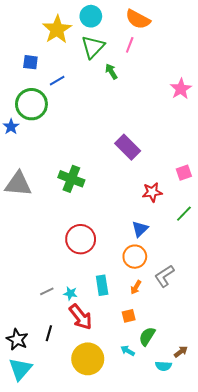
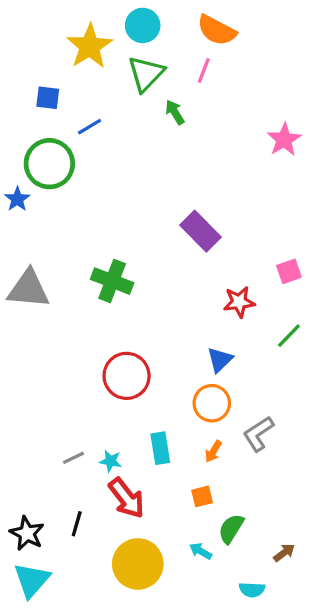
cyan semicircle: (163, 366) -> (252, 590), moved

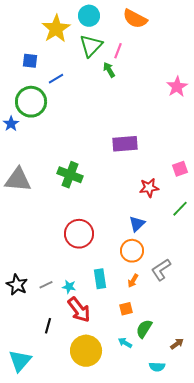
pink line: (204, 70) -> (118, 51), moved
purple rectangle: (201, 231) -> (125, 144), turned -50
black star: (27, 533) -> (17, 285), moved

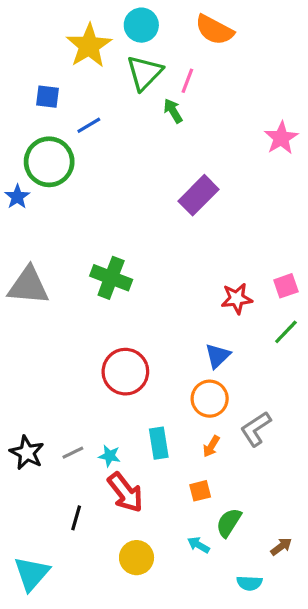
purple rectangle: (125, 144) -> (199, 195), moved, turned -40
pink square: (180, 169) -> (286, 286), moved
yellow circle: (86, 351) -> (137, 558), size x0.7

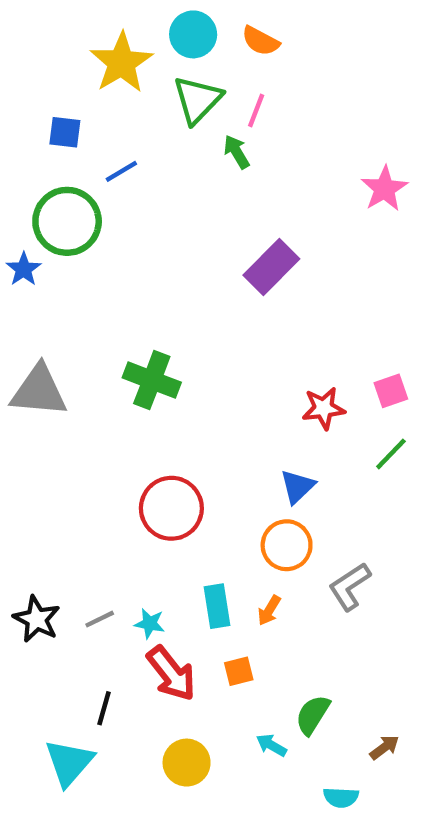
orange semicircle: (214, 30) -> (260, 41), moved, size x0.7
orange arrow: (211, 446) -> (269, 610), moved
orange square: (200, 491) -> (239, 671), moved
cyan triangle: (32, 574) -> (69, 763), moved

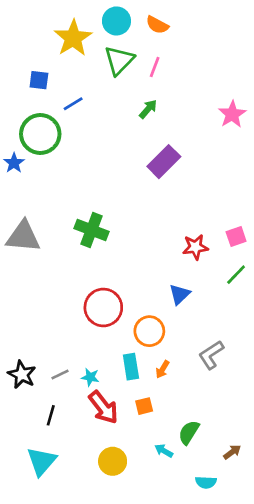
green arrow: (237, 152) -> (148, 109), moved, turned 72
orange circle: (287, 545) -> (149, 331), moved
black line: (104, 708) -> (51, 415), moved

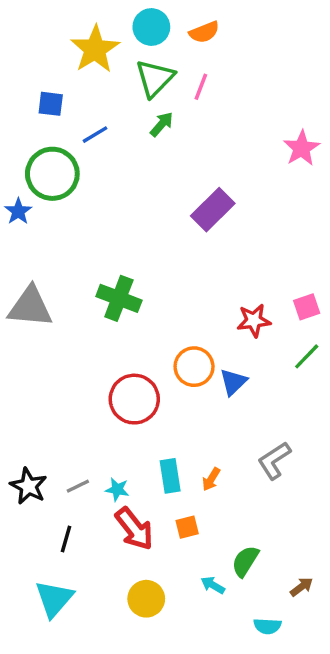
orange semicircle: (157, 25) -> (204, 32), turned -50
green arrow: (148, 109) -> (162, 124), moved
orange circle: (149, 331) -> (194, 367), moved

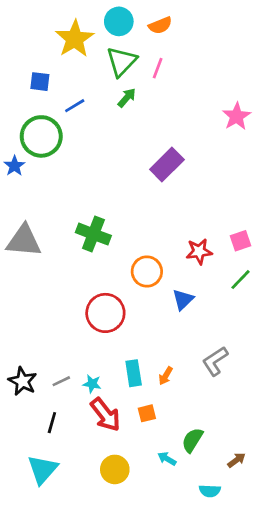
orange circle: (194, 367) -> (147, 272), moved

